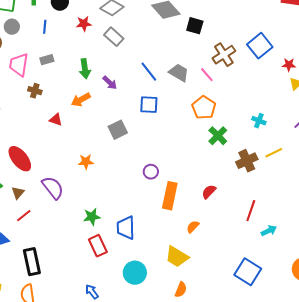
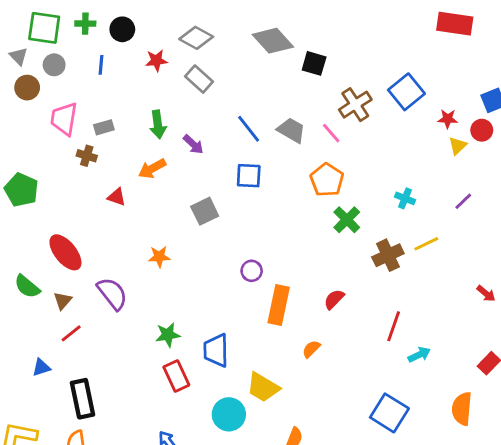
gray rectangle: (47, 60) -> (104, 127), moved
yellow trapezoid: (177, 257) -> (263, 387), moved

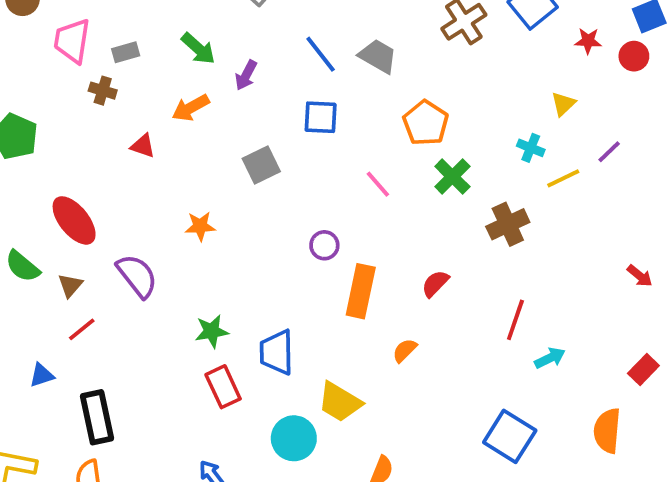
green arrow: (158, 124) -> (198, 48), turned -40
pink line: (331, 133) -> (378, 184), moved
purple arrow: (193, 144) -> (246, 75), turned 75
yellow triangle: (458, 146) -> (563, 104), moved
yellow line: (426, 244) -> (563, 178), moved

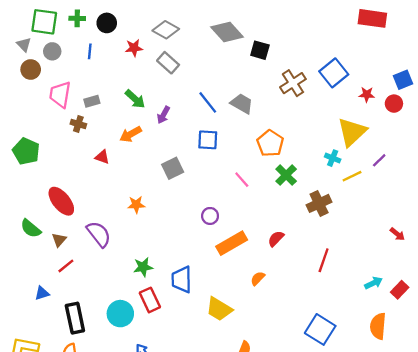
yellow triangle: (563, 104) -> (352, 132), size x2.0
orange rectangle: (361, 291) -> (232, 243), turned 48
cyan arrow: (550, 358) -> (374, 283), moved
cyan circle: (294, 438) -> (120, 314), moved

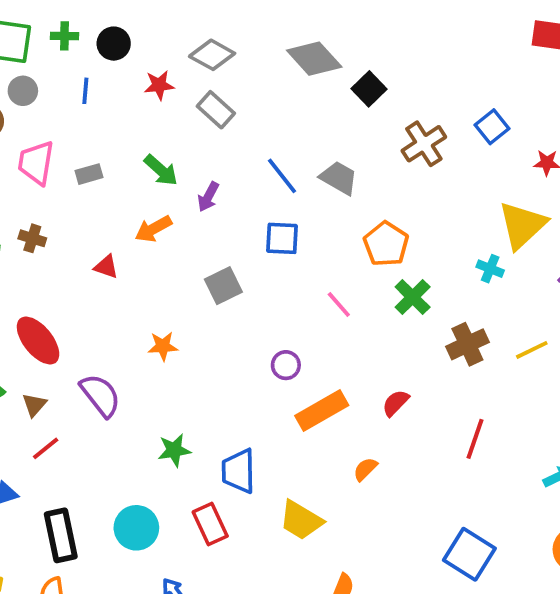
black square: (260, 50) -> (369, 89), turned 30
blue square: (334, 73) -> (492, 127), size x0.7
brown cross: (78, 124) -> (32, 238), moved
yellow line: (352, 176) -> (532, 350), moved
red rectangle: (150, 300) -> (210, 524), moved

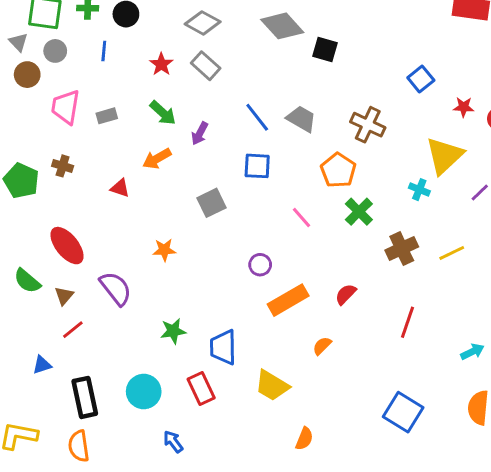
red star: (159, 85) -> (161, 64), moved, turned -30
black square: (369, 89) -> (325, 49), turned -30
brown cross: (424, 144) -> (368, 125), moved, turned -32

